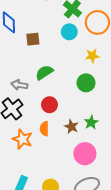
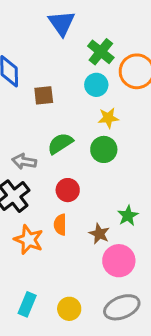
yellow star: (92, 56) -> (108, 118), moved
green circle: (86, 83) -> (104, 149), moved
brown star: (71, 127) -> (99, 234), moved

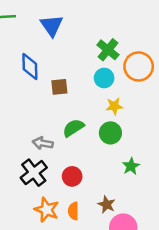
blue triangle: (62, 23) -> (52, 26), moved
red circle: (68, 190) -> (72, 176), moved
green star: (128, 216) -> (131, 166), moved
orange semicircle: (60, 225) -> (73, 211), moved

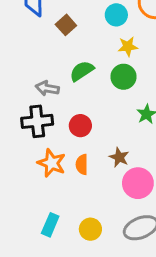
brown square: (59, 87) -> (66, 25), turned -36
black cross: (34, 173) -> (37, 121), turned 32

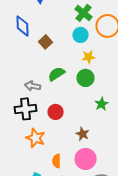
orange semicircle: (82, 164) -> (57, 161), moved
pink circle: (138, 183) -> (86, 159), moved

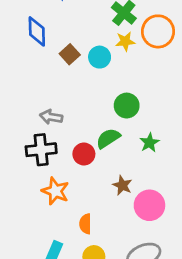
cyan circle: (81, 35) -> (100, 57), moved
yellow star: (89, 57) -> (125, 41), moved
green semicircle: (57, 74) -> (108, 138), moved
pink circle: (86, 159) -> (149, 205), moved

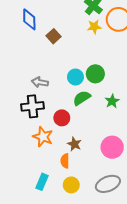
cyan circle: (100, 57) -> (75, 77), moved
red circle: (84, 154) -> (62, 118), moved
brown star: (122, 185) -> (74, 144), moved

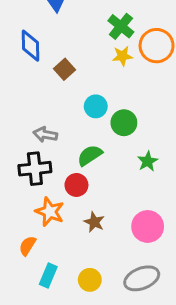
cyan circle: (75, 77) -> (96, 106), moved
green semicircle: (82, 98) -> (90, 155), moved
orange semicircle: (65, 161) -> (28, 246), moved, turned 32

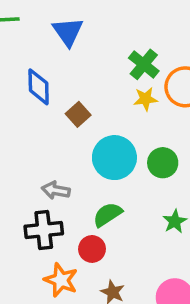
cyan circle: (96, 106) -> (114, 158), size x1.6
green circle: (124, 123) -> (163, 163), moved

